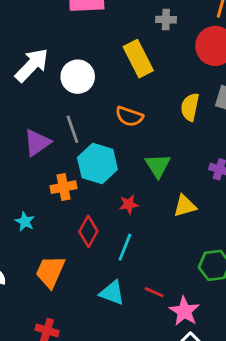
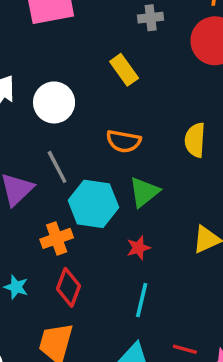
yellow rectangle: (138, 59) -> (124, 70), size x0.7
yellow semicircle: (190, 107) -> (195, 140), moved
green triangle: (158, 166) -> (144, 192), moved, turned 32
red diamond: (88, 231) -> (68, 287), moved

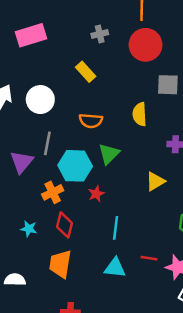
gray line: (57, 167) -> (47, 143), turned 45
red star: (138, 248) -> (96, 194), moved

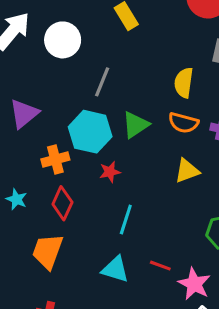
orange semicircle: (91, 121) -> (183, 123), moved
gray line: (47, 143) -> (102, 82), moved

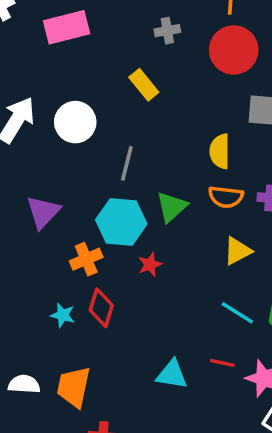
cyan star: (17, 199) -> (63, 315), moved
cyan line: (126, 219) -> (237, 313), moved, turned -68
orange trapezoid: (48, 251) -> (74, 387), moved

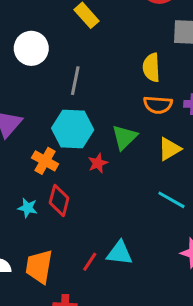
green triangle: (172, 207) -> (125, 137), moved
orange cross: (86, 259) -> (45, 161), turned -35
red line: (222, 363) -> (90, 262), moved, turned -66

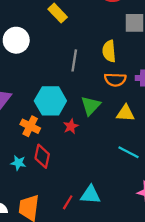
gray line: (75, 81) -> (74, 60), moved
yellow triangle: (169, 149) -> (125, 113), turned 36

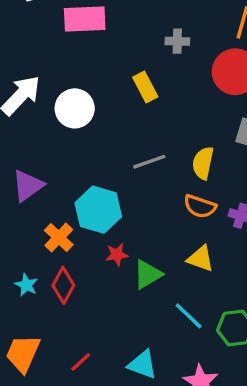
gray line: (74, 60) -> (149, 162), turned 45
green triangle: (91, 106) -> (148, 274), moved
cyan triangle: (90, 195) -> (143, 365), moved

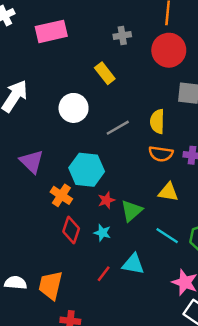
white circle: (75, 108) -> (74, 108), moved
purple triangle: (28, 186) -> (32, 162), turned -30
cyan star: (26, 285) -> (102, 233), moved
red line: (81, 362) -> (104, 274), moved
cyan triangle: (143, 365) -> (133, 264), moved

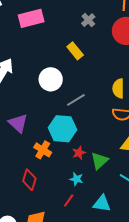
gray cross: (122, 35) -> (88, 20), turned -32
gray line: (118, 128) -> (76, 100), moved
red diamond: (71, 230) -> (29, 180), moved
red line: (104, 274) -> (69, 200), moved

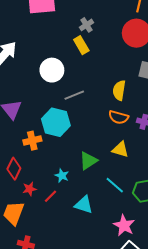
gray cross: (88, 20) -> (86, 25), moved
orange cross: (43, 150) -> (32, 141), turned 36
red star: (79, 153) -> (29, 189), moved

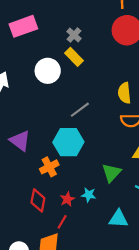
white circle: (52, 70) -> (48, 71), moved
red star: (29, 189) -> (67, 199), moved
red line: (50, 196) -> (62, 222), moved

